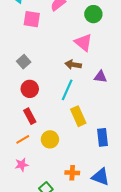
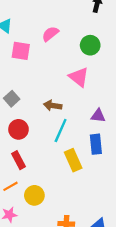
brown arrow: (73, 65) -> (53, 105), moved
blue rectangle: (102, 137) -> (96, 144), moved
yellow circle: (50, 139) -> (34, 195), moved

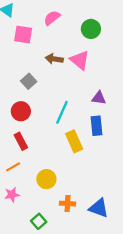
gray square: (12, 99) -> (29, 81), moved
brown arrow: (53, 105) -> (54, 59), moved
yellow circle: (34, 195) -> (46, 179), moved

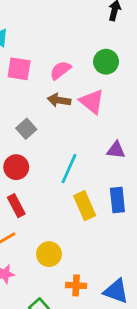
pink semicircle: (52, 18) -> (60, 70), moved
blue rectangle: (96, 126) -> (117, 200), moved

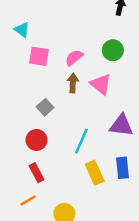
brown arrow: (59, 100) -> (73, 83), turned 84
purple triangle: (116, 150) -> (121, 125), size x1.5

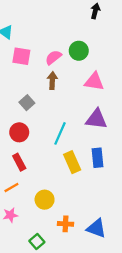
green circle: (113, 50) -> (79, 51), moved
pink triangle: (101, 84) -> (94, 82), moved, turned -30

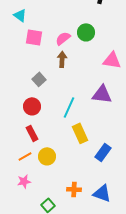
pink triangle: (94, 82) -> (112, 60), moved
blue rectangle: (97, 158) -> (103, 152), moved, turned 42
yellow circle: (45, 200) -> (47, 156), moved

